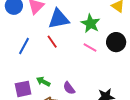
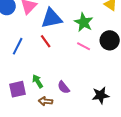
green arrow: (43, 81) -> (38, 81), turned 32

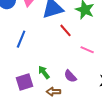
red line: (46, 41) -> (65, 30), moved
pink line: (84, 46) -> (87, 50), moved

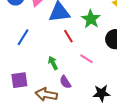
green arrow: (44, 72) -> (53, 63), moved
brown arrow: (53, 92) -> (46, 94), size x1.5

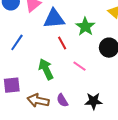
green arrow: (53, 63) -> (46, 69), size x1.5
purple semicircle: (65, 82) -> (62, 100), moved

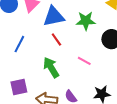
green star: (85, 27) -> (86, 21), turned -30
red line: (62, 43) -> (56, 39), moved

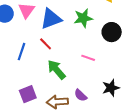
red line: (56, 39) -> (46, 44), moved

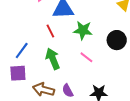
green star: (83, 18) -> (83, 30), moved
blue line: (21, 52) -> (22, 51), moved

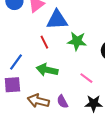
pink line: (86, 57) -> (86, 78), moved
green arrow: (53, 59) -> (47, 70), turned -55

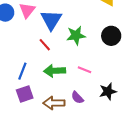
blue triangle: (57, 20) -> (51, 20), turned -40
pink line: (86, 78) -> (85, 70), moved

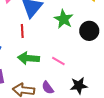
green star: (76, 35) -> (64, 19), moved, turned 30
red line: (45, 45) -> (22, 31), turned 32

